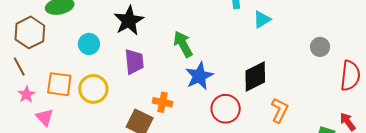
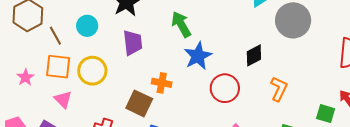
gray circle: (320, 47) -> (293, 20), moved, size x1.8
brown line: (19, 67) -> (55, 36), moved
black diamond: (255, 76) -> (254, 55), size x0.7
pink triangle: (45, 117) -> (63, 99), moved

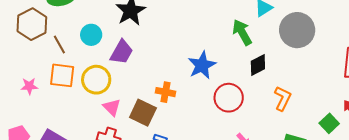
green arrow: (181, 24) -> (242, 32), moved
purple trapezoid: (133, 43) -> (122, 52), moved, turned 36
pink star: (25, 77) -> (29, 86), turned 30
pink triangle: (63, 99) -> (112, 107), moved
green square: (326, 114) -> (329, 123), turned 30

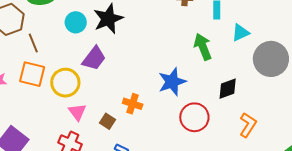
green arrow: (242, 32) -> (203, 47), moved
cyan circle: (91, 35) -> (76, 22), moved
brown square: (143, 113) -> (108, 121), size x0.6

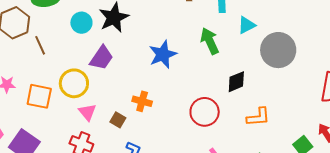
orange square: (32, 74) -> (39, 96), moved
blue star: (172, 82) -> (163, 54), moved
orange L-shape: (248, 125) -> (258, 117), turned 55

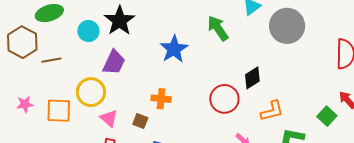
brown line: (40, 45) -> (51, 60), turned -66
black diamond: (236, 82) -> (252, 78), moved
orange L-shape: (258, 117) -> (272, 111), moved

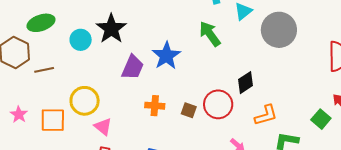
purple trapezoid: (114, 62) -> (133, 67), moved
pink star: (25, 104) -> (19, 114), turned -30
brown square: (140, 121) -> (189, 110), moved

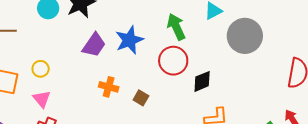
yellow circle: (85, 101) -> (41, 69), size x0.6
red circle: (218, 104) -> (173, 61), moved
pink triangle: (103, 127) -> (42, 99), moved

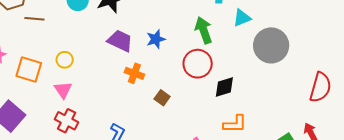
blue star: (129, 40) -> (156, 39), size x0.7
purple trapezoid: (94, 45) -> (120, 41), turned -104
orange cross: (109, 87) -> (134, 73), moved

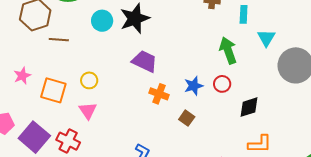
cyan triangle: (242, 18) -> (266, 38), turned -36
blue star: (156, 39) -> (194, 86), moved
red circle: (198, 64) -> (222, 84), size x0.6
red cross: (67, 121) -> (68, 141), moved

